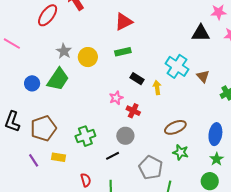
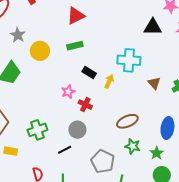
gray star: (64, 51) -> (18, 35), moved
cyan cross: (177, 66) -> (129, 60), turned -30
brown triangle: (203, 76) -> (154, 83), moved
yellow arrow: (157, 88) -> (109, 81), turned 32
green star: (217, 159) -> (157, 153), moved

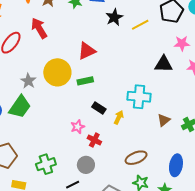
gray star: (18, 35) -> (28, 81), moved
yellow circle: (40, 51) -> (57, 72), moved, size x1.4
brown triangle: (154, 83) -> (164, 120), turned 32

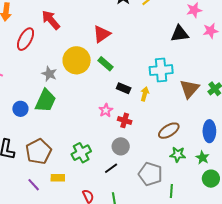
green rectangle: (85, 81) -> (105, 64), turned 63
brown triangle: (164, 120) -> (189, 89), size x1.5

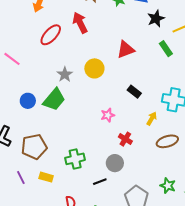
yellow circle: (77, 60) -> (94, 68), size x0.7
green rectangle: (105, 64) -> (166, 49), moved
black rectangle: (124, 88) -> (134, 92), moved
pink star: (106, 110) -> (108, 115), moved
brown ellipse: (169, 131) -> (167, 141), moved

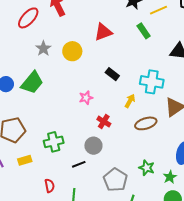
gray star: (65, 74) -> (43, 48), moved
yellow rectangle: (46, 177) -> (25, 160), turned -32

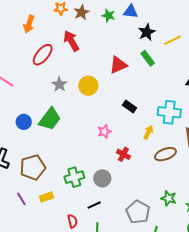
green rectangle: (144, 31) -> (148, 58), moved
gray circle: (93, 146) -> (102, 178), moved
black line: (79, 164) -> (94, 205), moved

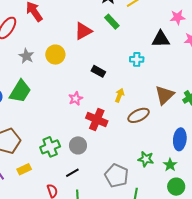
cyan cross: (169, 112) -> (137, 59), moved, size x0.6
red cross: (123, 154) -> (97, 120), size x1.5

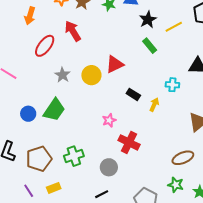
red triangle: (83, 31) -> (115, 64), moved
yellow arrow: (120, 95) -> (154, 105), moved
brown ellipse: (139, 115) -> (183, 158), moved
green cross: (50, 147) -> (74, 156), moved

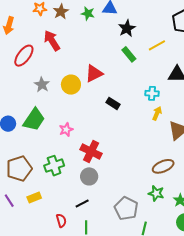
yellow line: (174, 27) -> (157, 45), moved
yellow arrow: (154, 105) -> (157, 113), moved
pink star: (109, 120) -> (66, 130), moved
red cross: (129, 142) -> (91, 151), moved

